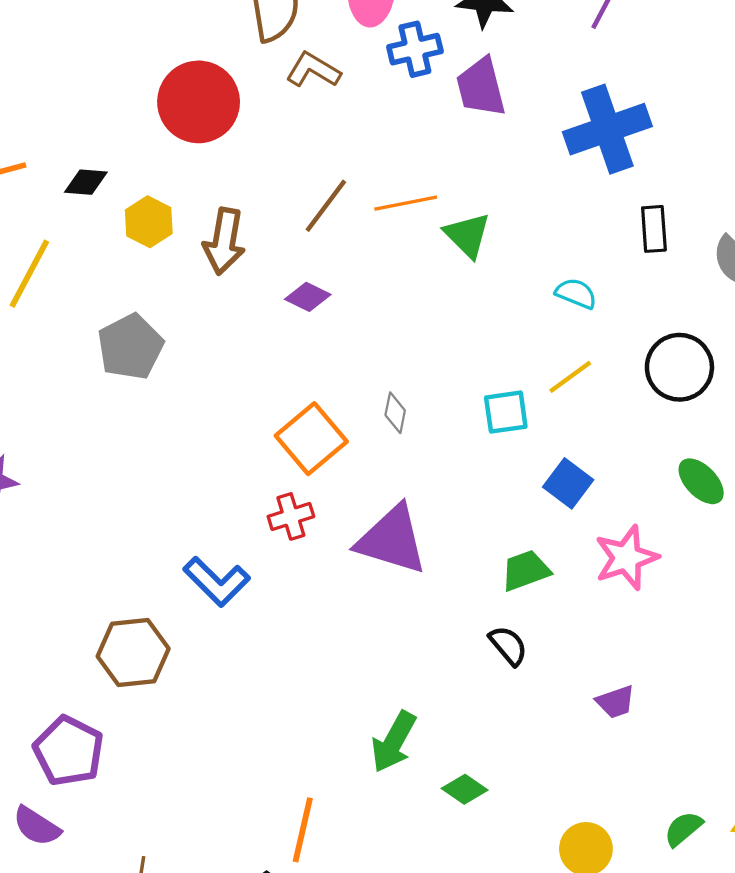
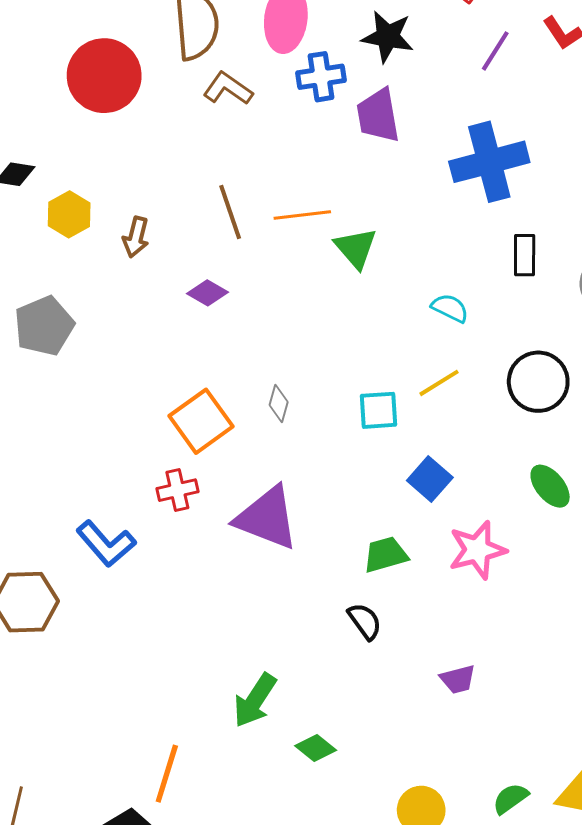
red circle: (199, 102) -> (104, 76), moved
brown line: (326, 206) -> (230, 212), turned -60
brown arrow: (224, 241) -> (136, 237), size x0.7

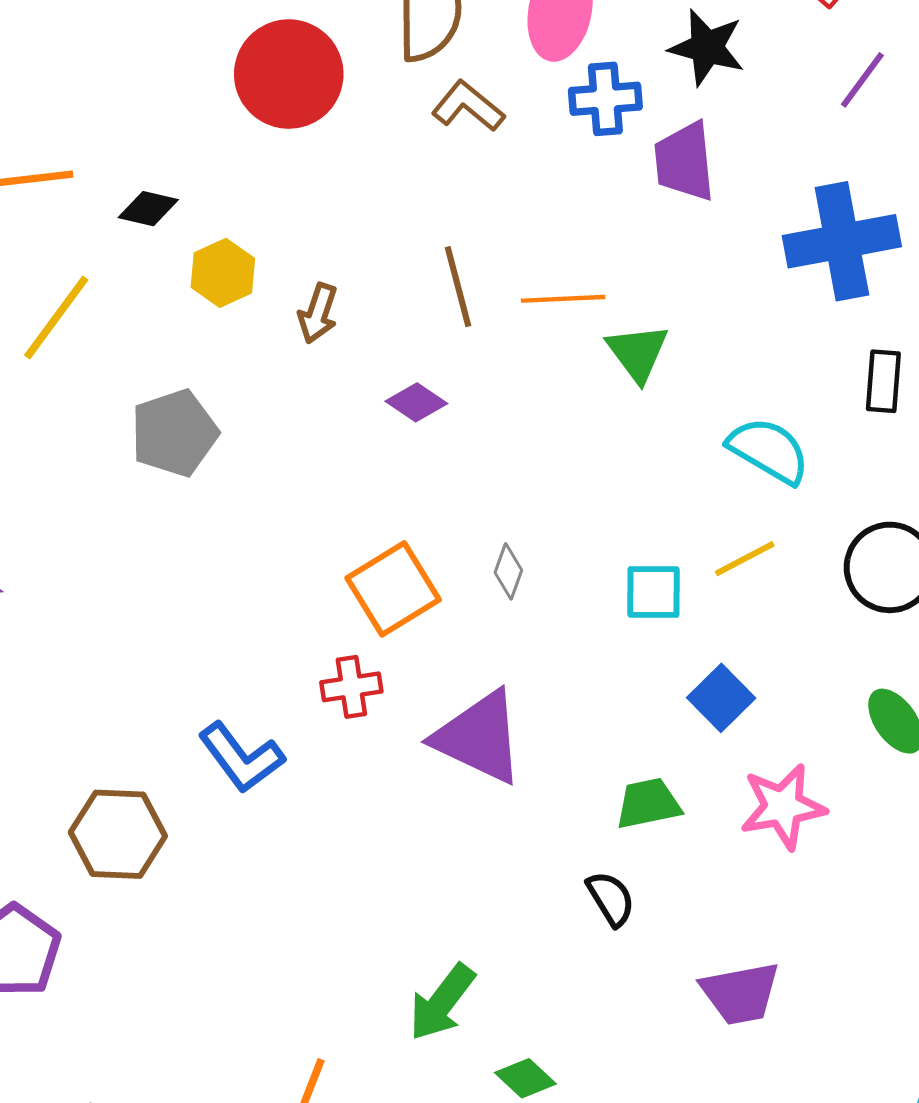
cyan semicircle: (450, 308) -> (769, 450), size x1.5
purple trapezoid: (458, 679) -> (740, 993), size x1.5

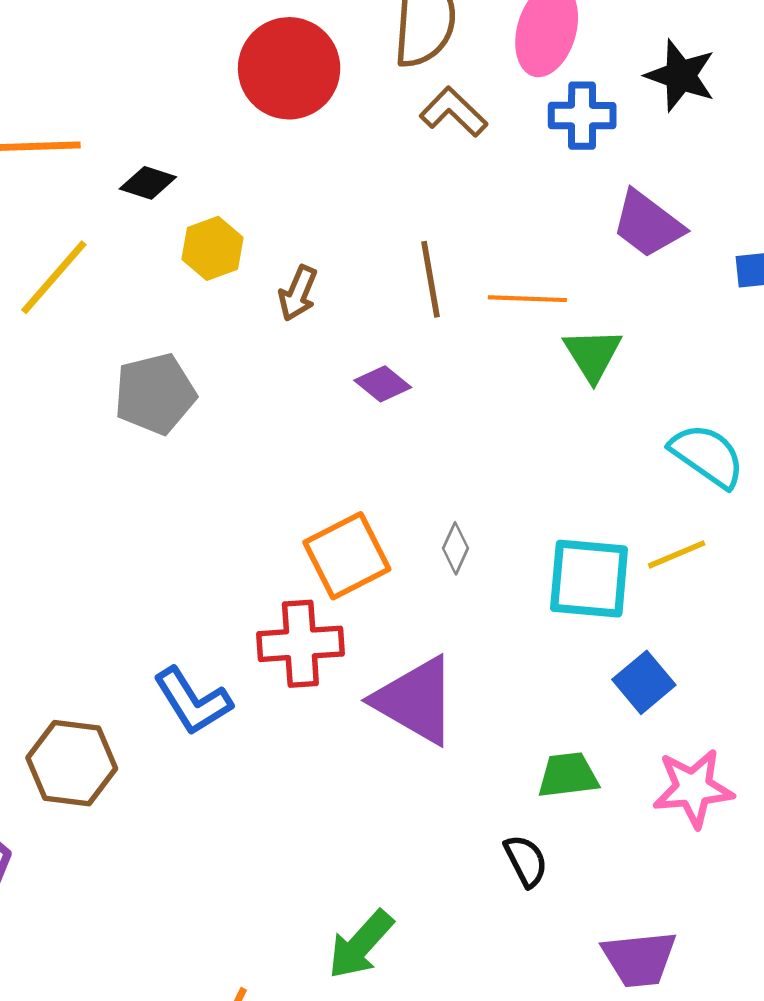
purple trapezoid: (684, 162) -> (648, 224), moved, turned -52
cyan square: (653, 592) -> (589, 579), size x1.5
red cross: (351, 687) -> (300, 644), size x1.5

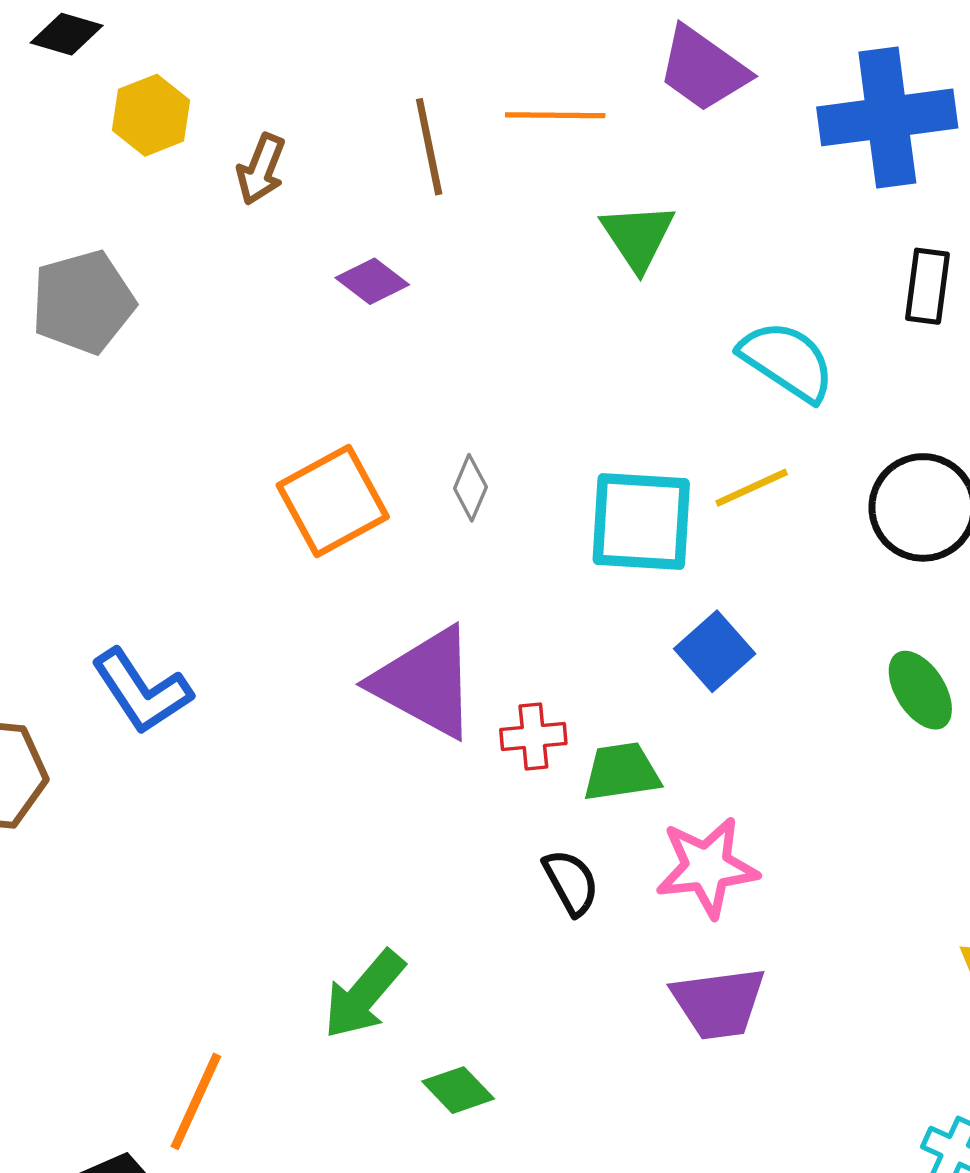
orange line: (527, 299) -> (555, 115), moved
red cross: (300, 644) -> (533, 737), moved, size x0.6
pink star: (693, 788) -> (707, 867), moved

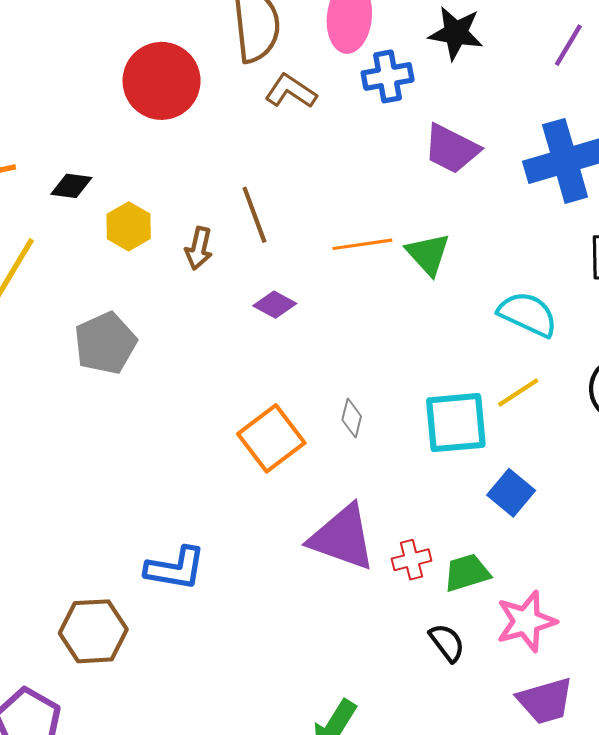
orange line: (555, 115) -> (362, 244), moved
brown line: (429, 147) -> (254, 215), moved
blue L-shape: (142, 691) -> (175, 568), turned -38

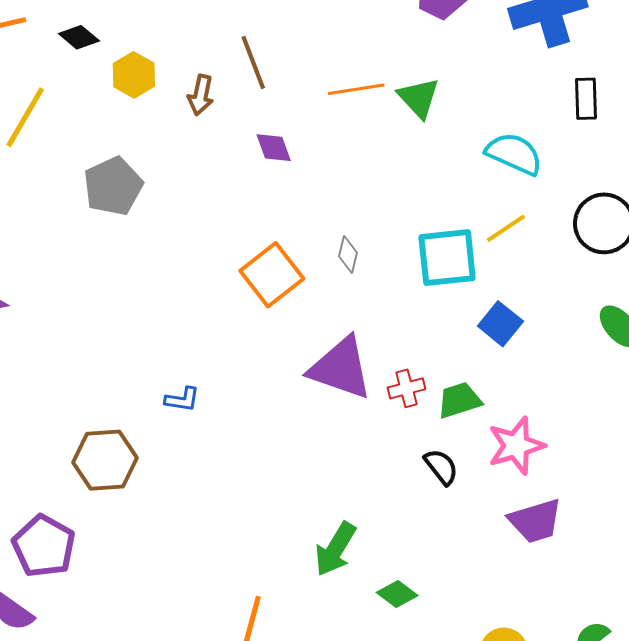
black diamond: (71, 186) -> (79, 37), turned 33
purple diamond: (275, 305) -> (274, 148), turned 42
blue L-shape: (175, 568) -> (182, 399), size x0.6

